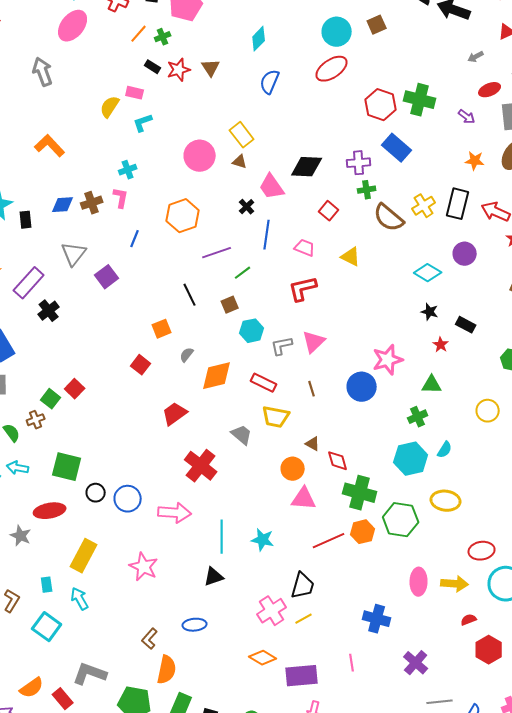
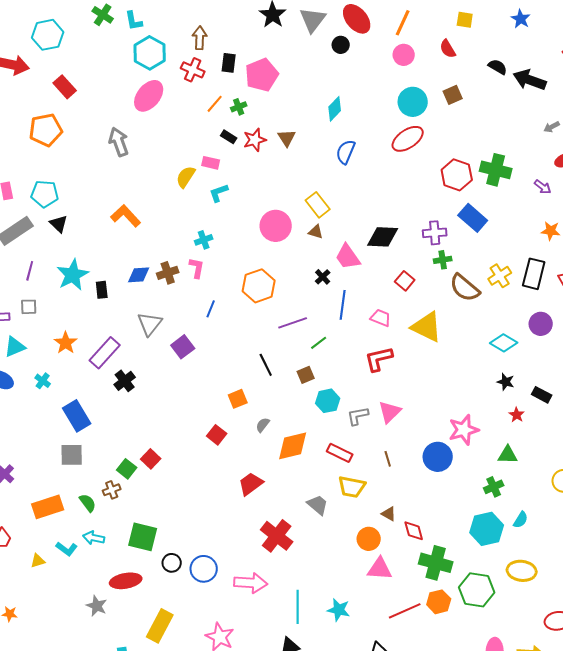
yellow triangle: (351, 257) -> (427, 327), size x1.6

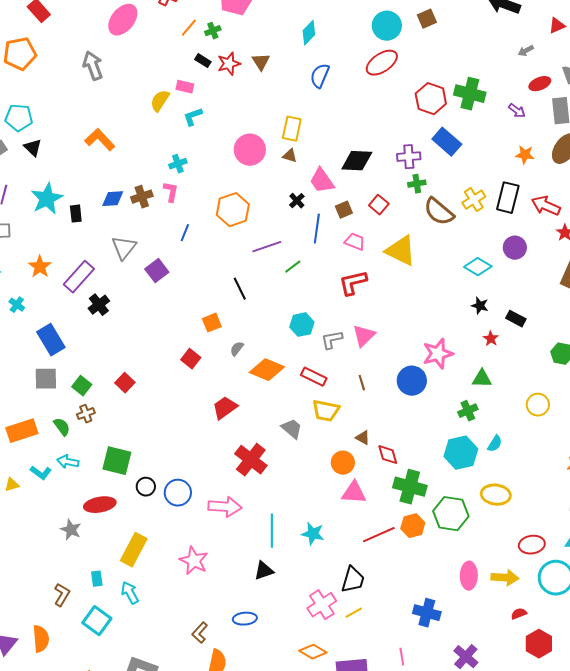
yellow rectangle: (318, 205) -> (292, 129), turned 50
brown square: (306, 375) -> (344, 210), moved
orange diamond: (293, 446) -> (267, 370), turned 36
green square: (127, 469) -> (82, 386), moved

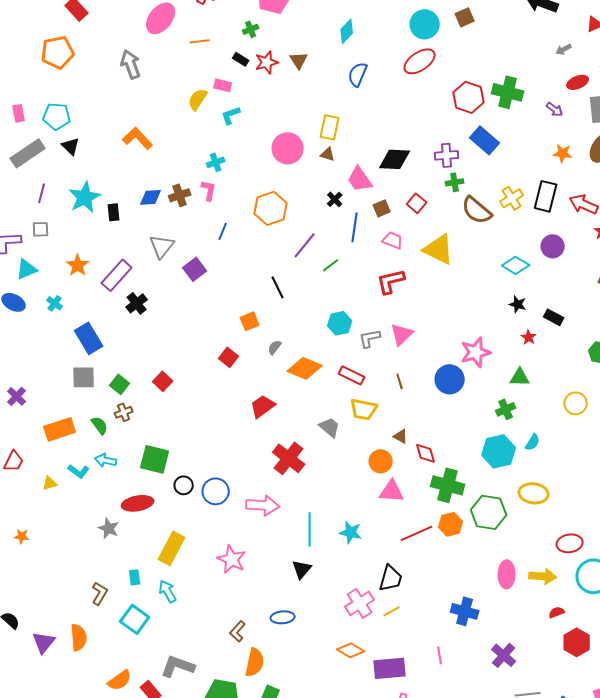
orange line: (189, 28) -> (200, 41), moved, turned 42
purple line: (267, 247) -> (305, 245), turned -32
black triangle: (264, 571) -> (302, 569), turned -30

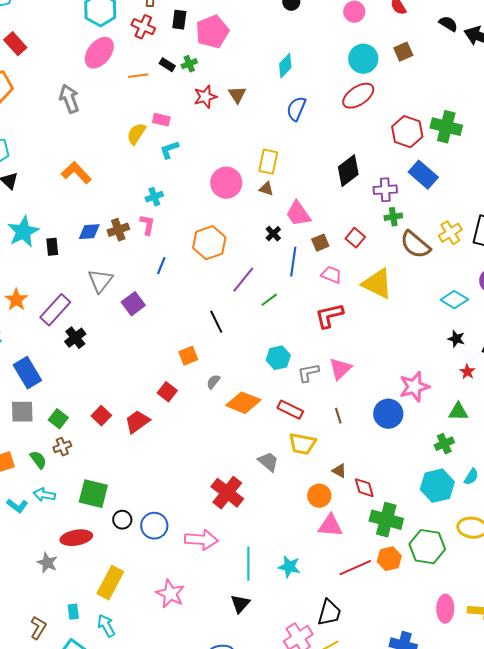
black rectangle: (241, 59) -> (167, 65), moved
black diamond: (395, 159) -> (348, 171), moved, turned -40
red trapezoid: (263, 406) -> (137, 422), moved

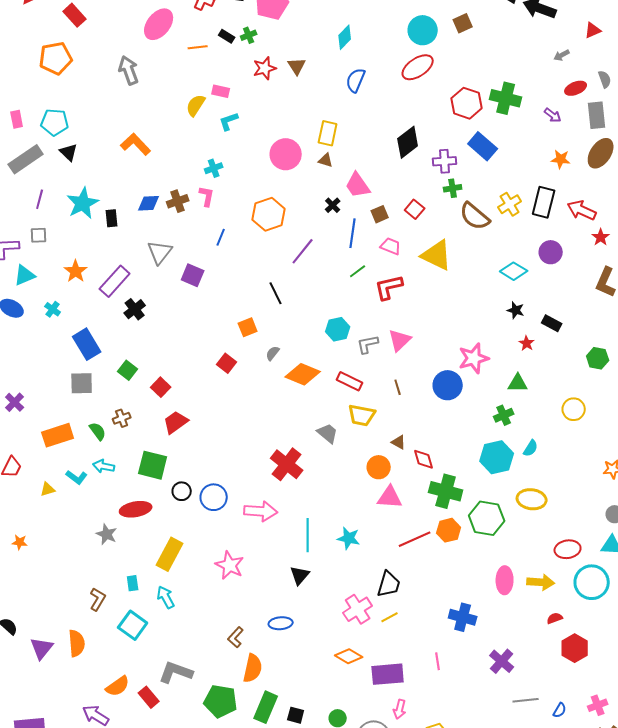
green line: (269, 300) -> (358, 271), moved
purple square: (133, 304) -> (193, 275), turned -30
green square: (58, 419) -> (128, 370), moved
red trapezoid: (137, 422) -> (176, 422), moved

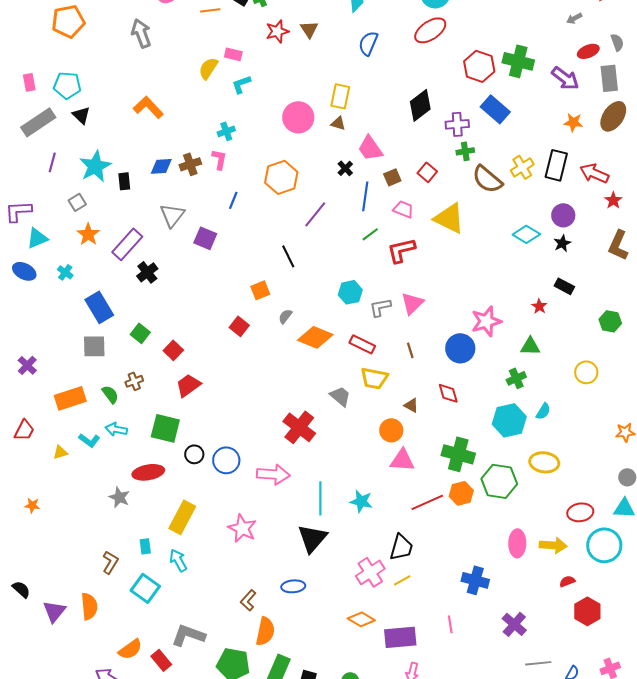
purple arrow: (553, 115) -> (565, 78), size x1.6
gray square: (39, 235) -> (77, 202), moved, turned -30
black star: (516, 310) -> (562, 243), moved, turned 30
red diamond: (424, 459) -> (448, 393), moved
black triangle: (300, 575) -> (312, 538), size x1.5

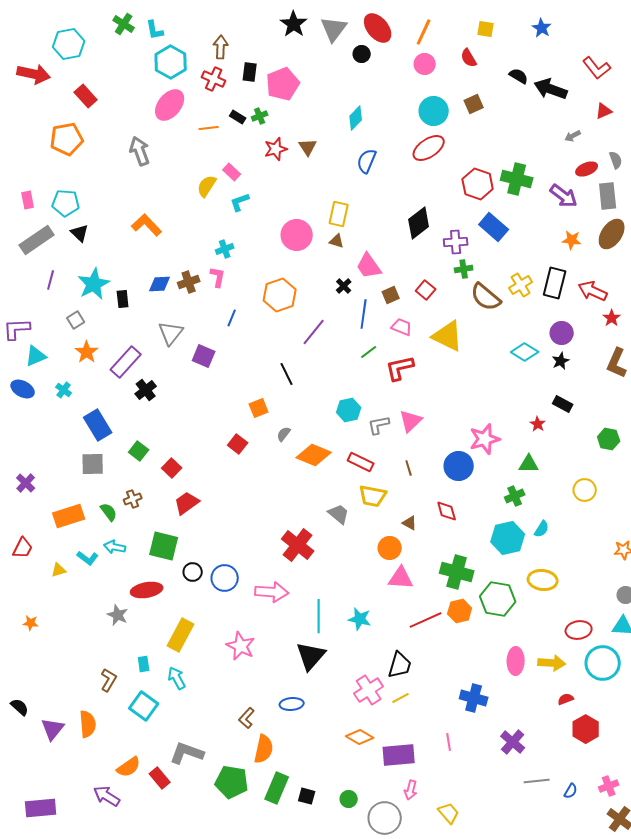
pink rectangle: (233, 54) -> (232, 172), turned 30

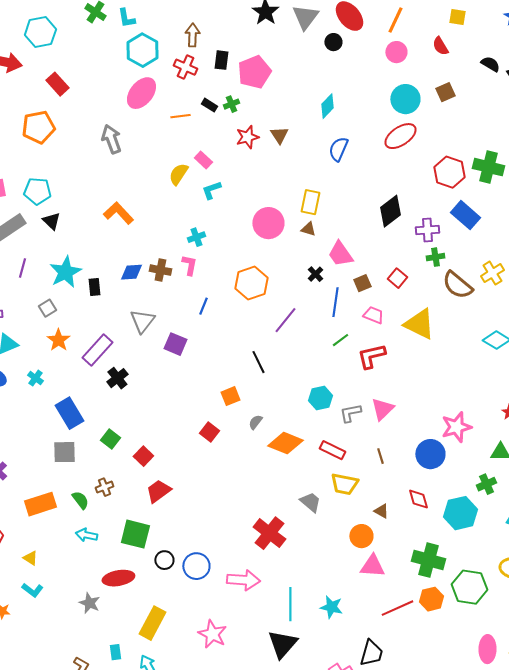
brown cross: (189, 282) -> (160, 270), turned 30
cyan hexagon: (508, 538) -> (460, 513), moved
cyan L-shape: (88, 558) -> (32, 590), moved
yellow triangle: (59, 570) -> (30, 558), turned 49

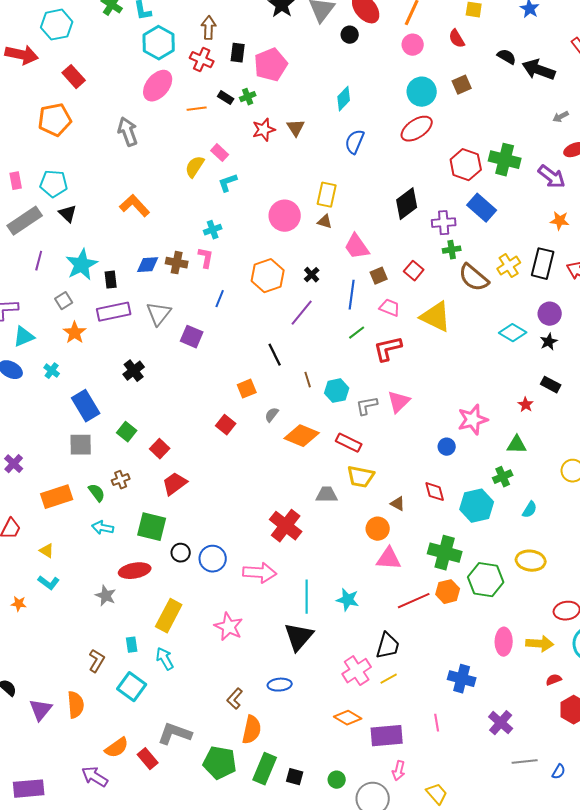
black cross: (315, 274) -> (312, 275), moved
purple rectangle: (97, 350) -> (114, 312), moved, turned 36
blue circle: (430, 454) -> (447, 447), size x0.6
brown line: (380, 456) -> (308, 380), moved
gray trapezoid: (310, 502) -> (327, 495), turned -40

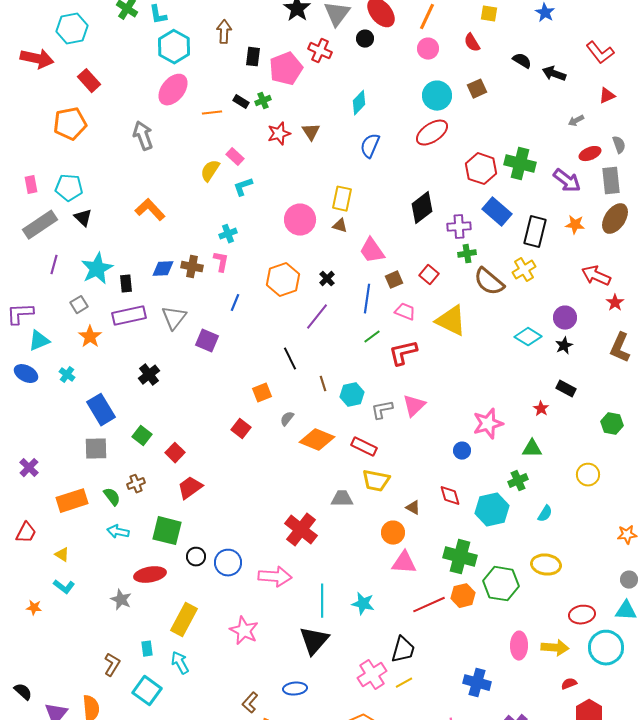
red cross: (202, 60) -> (320, 51), moved
black arrow: (539, 70) -> (554, 74), size x0.7
black rectangle: (543, 264) -> (535, 232), moved

